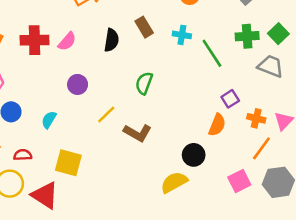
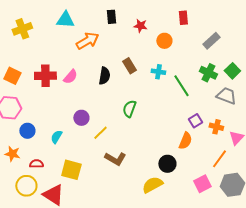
green cross: (247, 36) -> (208, 73), turned 30
purple circle: (78, 84) -> (81, 118), moved
orange cross: (256, 118) -> (216, 127), moved
brown L-shape: (138, 133) -> (115, 159), moved

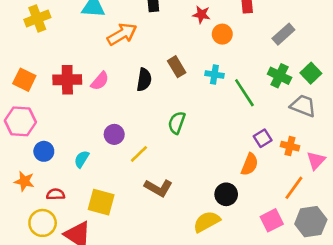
red star: (140, 26) -> (201, 15), moved

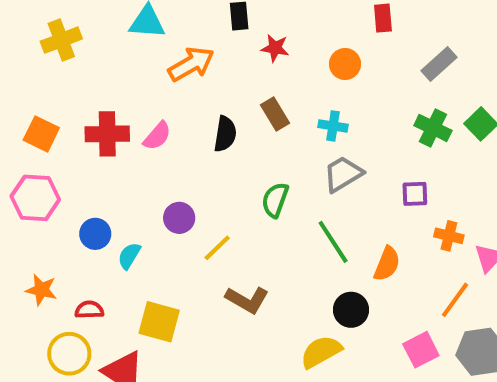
red star: (201, 15) -> (275, 48), moved
green line: (244, 93) -> (333, 242), moved
gray trapezoid: (303, 106) -> (343, 174), moved, turned -52
purple square: (263, 138) -> (415, 194), moved, turned 30
blue circle: (44, 151) -> (95, 234), moved

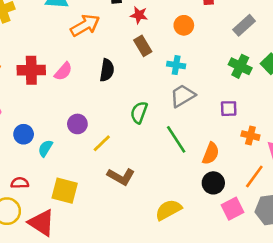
brown rectangle: (275, 114) -> (143, 46), moved
black circle: (351, 310) -> (213, 183), moved

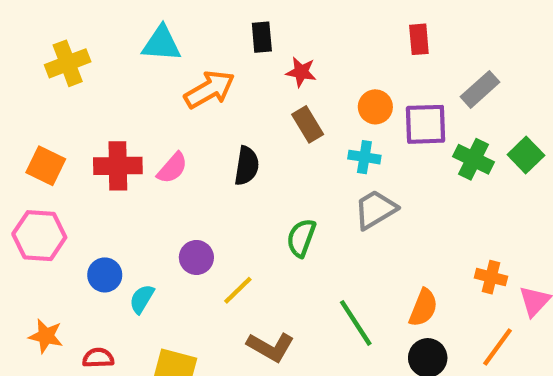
orange circle: (184, 25) -> (375, 107), moved
purple square: (229, 109) -> (426, 124), moved, size x1.5
green line: (176, 139) -> (356, 323), moved

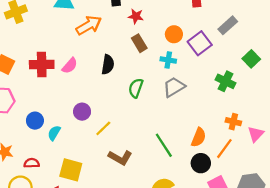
purple square: (426, 124) -> (200, 43), turned -35
green cross: (474, 159) -> (225, 81), moved
green semicircle: (301, 238) -> (136, 88), moved
orange line: (498, 347) -> (224, 149), moved

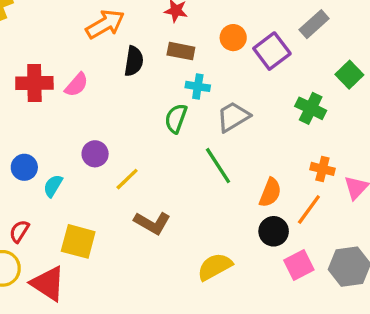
brown rectangle: (139, 43) -> (181, 51), turned -48
cyan cross: (168, 60) -> (198, 86), moved
black semicircle: (108, 65) -> (134, 61), moved
green line: (164, 145) -> (218, 166), moved
red semicircle: (32, 163) -> (19, 231), turned -56

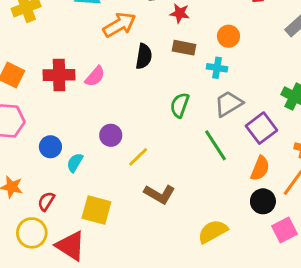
purple square: (272, 51) -> (261, 128), moved
cyan cross: (198, 86) -> (217, 68), moved

